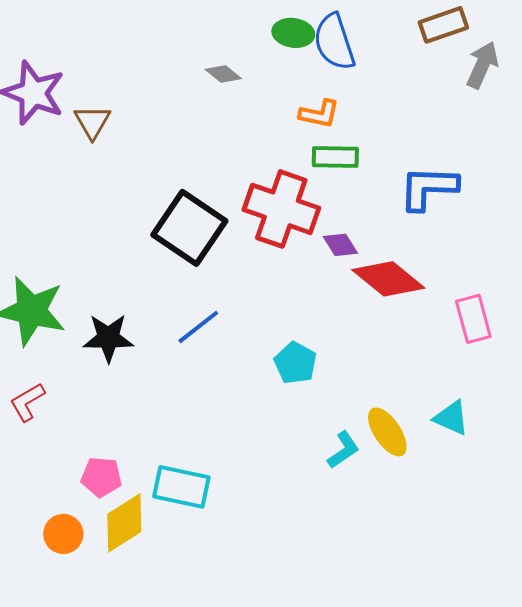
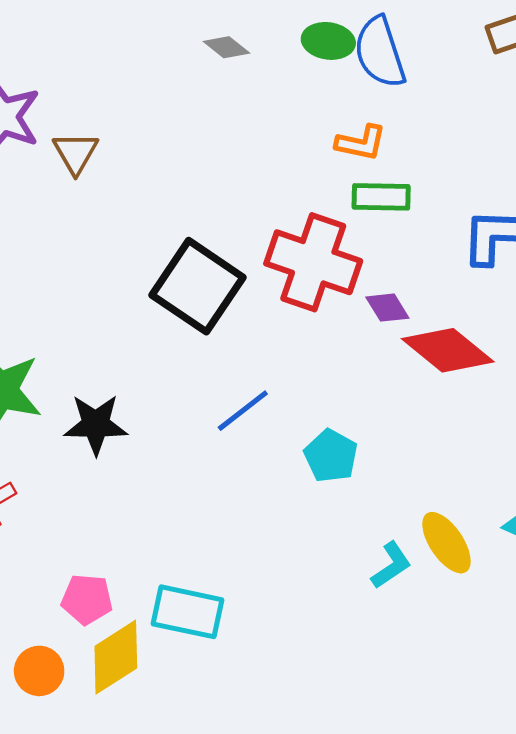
gray diamond: (223, 74) -> (226, 47), moved
blue line: (198, 327) -> (243, 411), moved

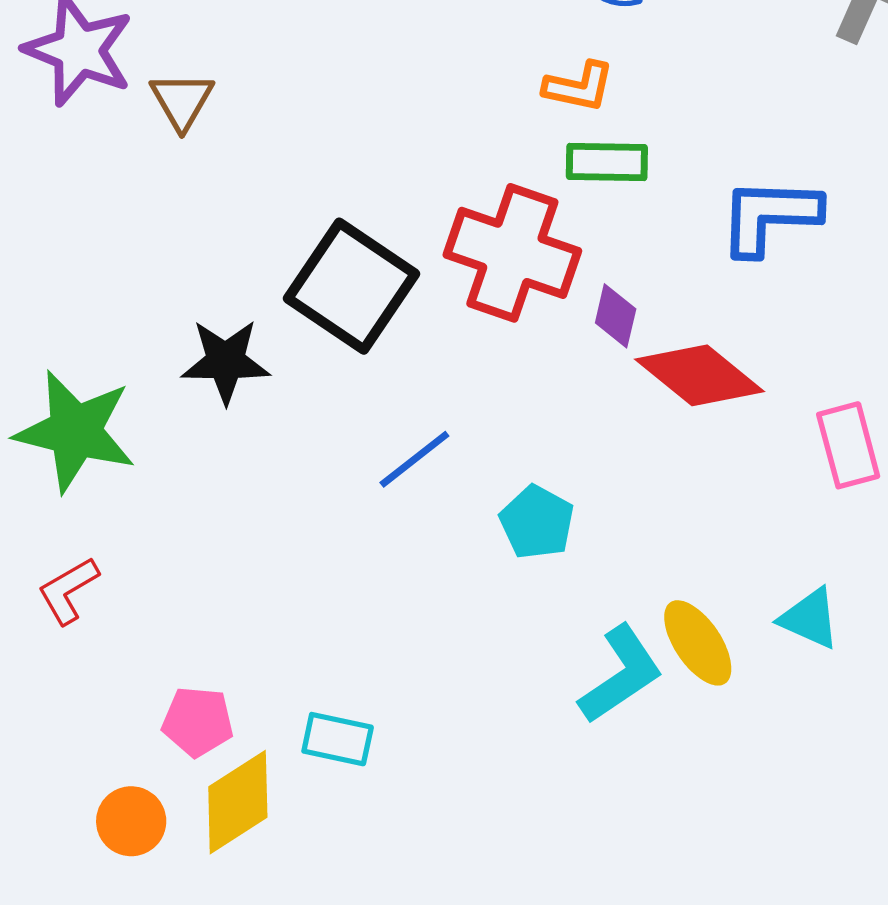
purple diamond: (387, 308) -> (616, 316), turned 45
black star: (96, 424) -> (226, 361), moved
cyan L-shape: (391, 565) -> (621, 674), size x1.5
cyan rectangle: (187, 612) -> (338, 739), size x0.7

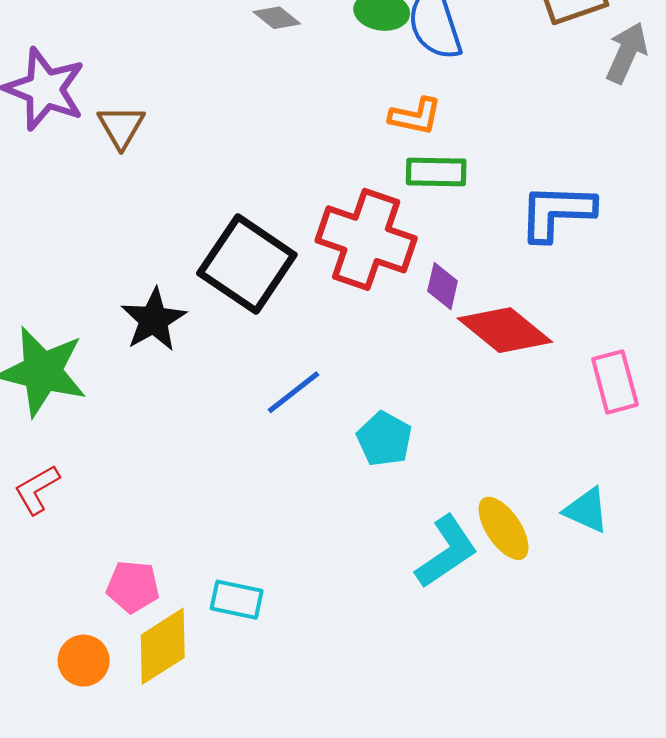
black star: (226, 361) -> (154, 320), turned -30

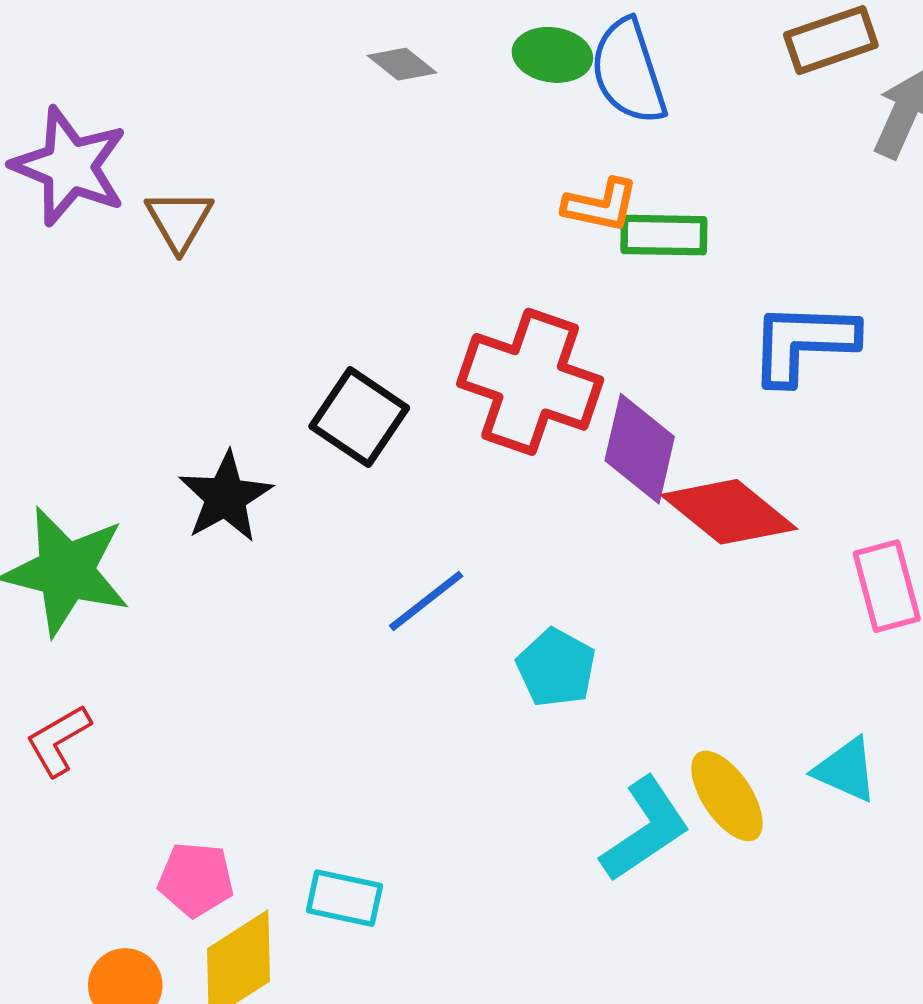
green rectangle: (436, 172) -> (664, 235), moved
black square: (247, 264) -> (359, 417), size x0.7
purple diamond: (443, 286) -> (640, 449), size x1.6

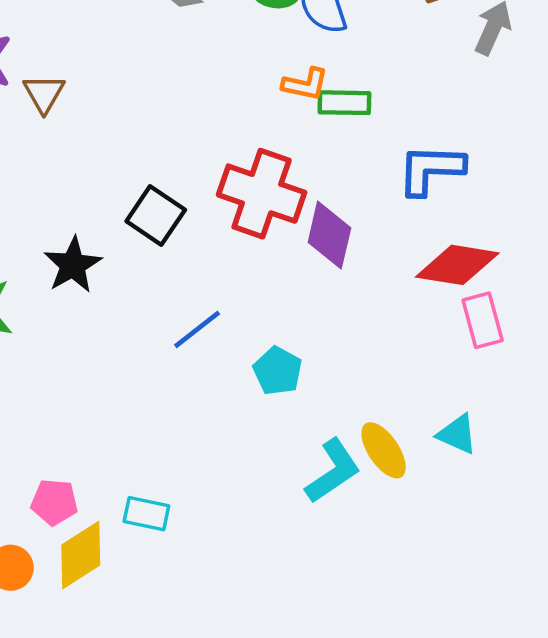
red diamond: (729, 512) -> (457, 265), moved, turned -30

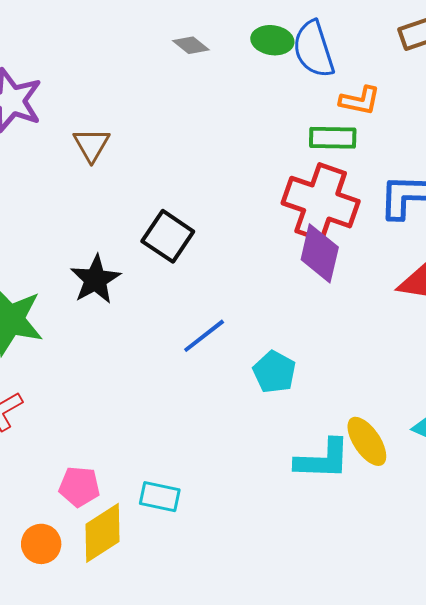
orange L-shape: (305, 84) -> (360, 101), moved
brown triangle: (44, 93) -> (91, 145), moved
red cross: (262, 194) -> (321, 202), moved
cyan L-shape: (333, 471) -> (323, 459), turned 36

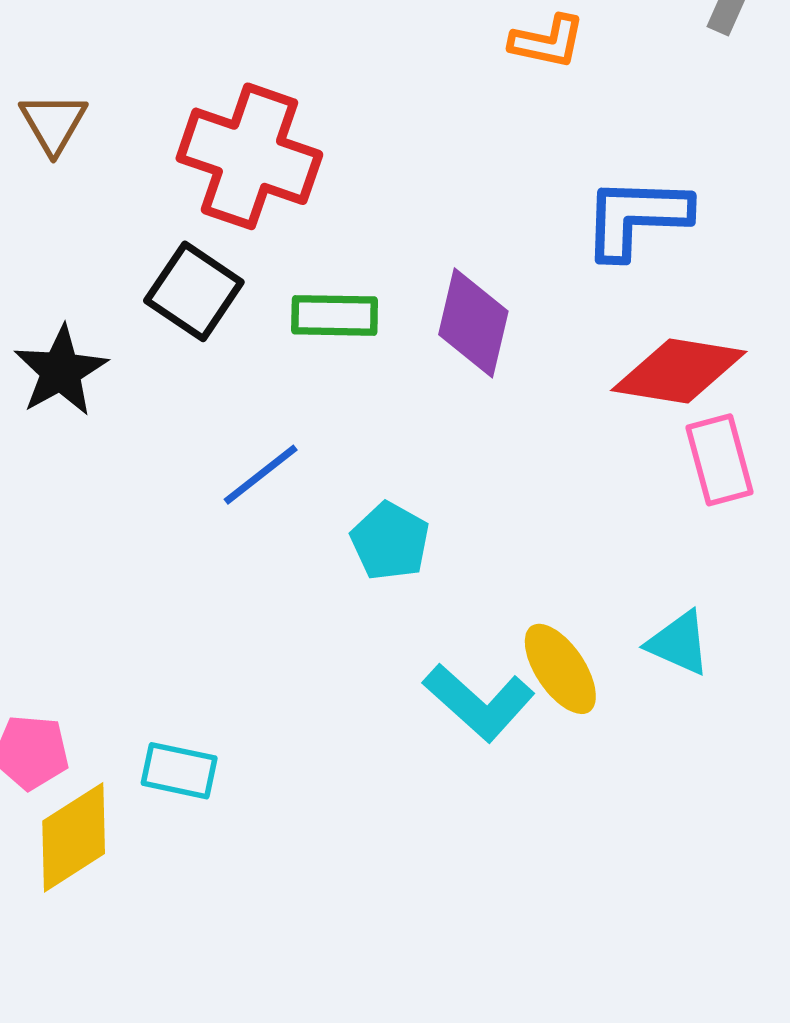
green rectangle: (333, 138) -> (335, 315), moved
red cross: (321, 202) -> (249, 156), moved
cyan L-shape: (323, 459) -> (479, 702), turned 40

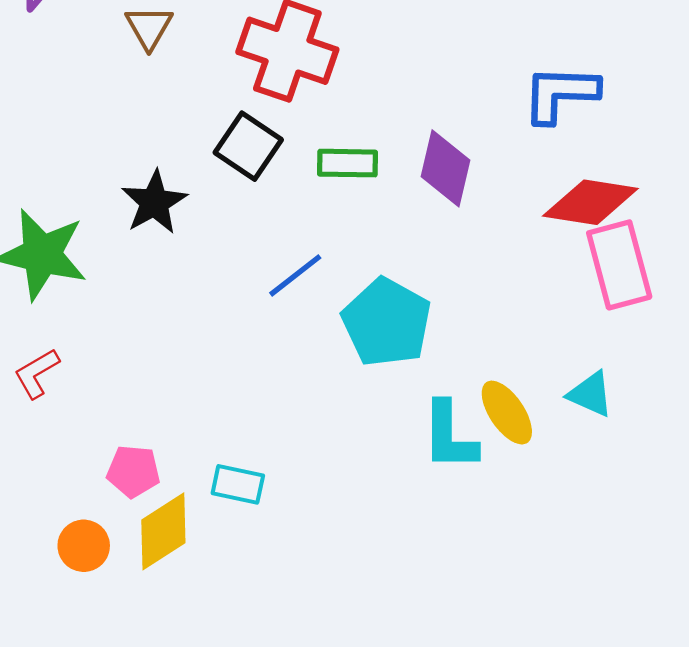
pink rectangle: (719, 460) -> (619, 265), size x1.4
cyan pentagon: (390, 541) -> (387, 322), size x1.6
cyan L-shape: (479, 702) -> (449, 436), turned 48

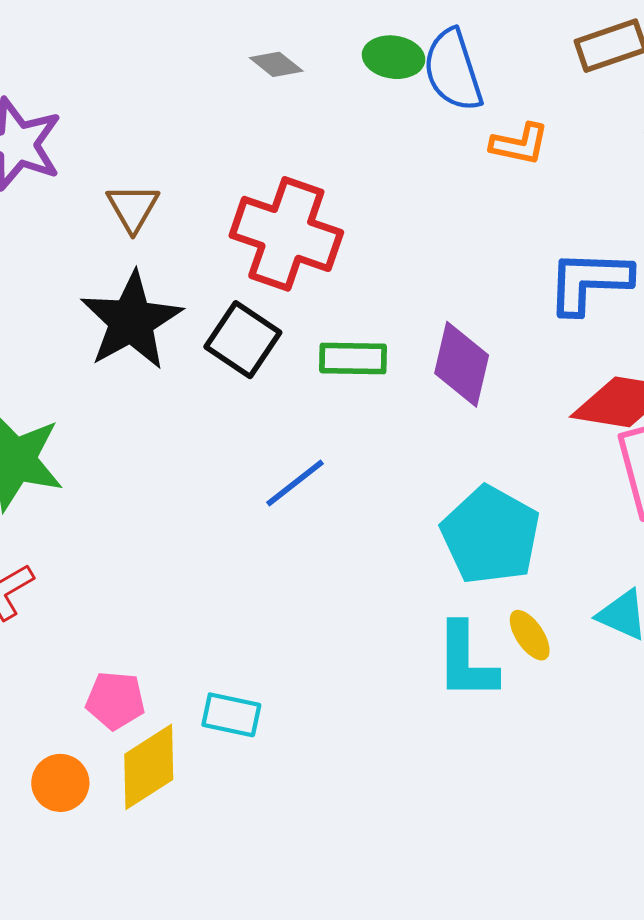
black star: (154, 202) -> (131, 321), moved, size x1.4
cyan pentagon: (387, 322) -> (491, 535), moved
yellow ellipse: (507, 413) -> (530, 635), size x0.7

